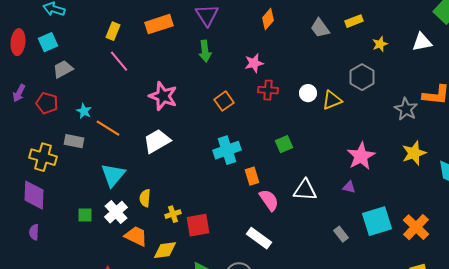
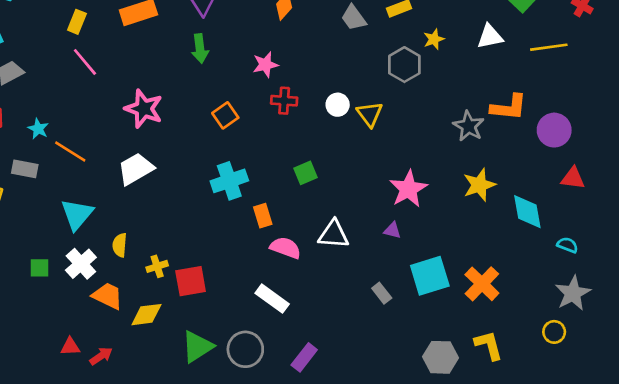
gray hexagon: (362, 77) -> (404, 65), moved
yellow triangle: (332, 100) -> (370, 114), turned -45
pink semicircle: (269, 200) -> (285, 248), turned -35

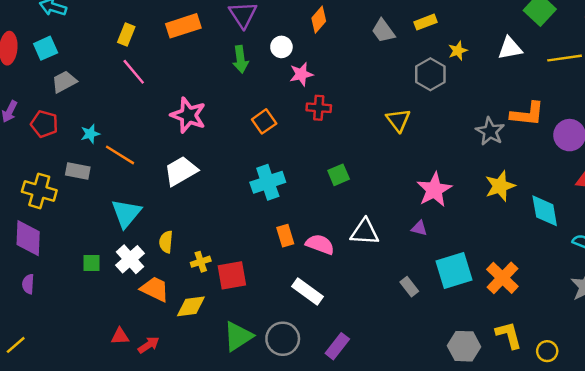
white circle: (338, 105) -> (281, 47), moved
cyan star: (38, 129) -> (90, 134), turned 30
orange rectangle: (263, 216) -> (285, 236), moved
yellow circle: (554, 332) -> (547, 351), moved

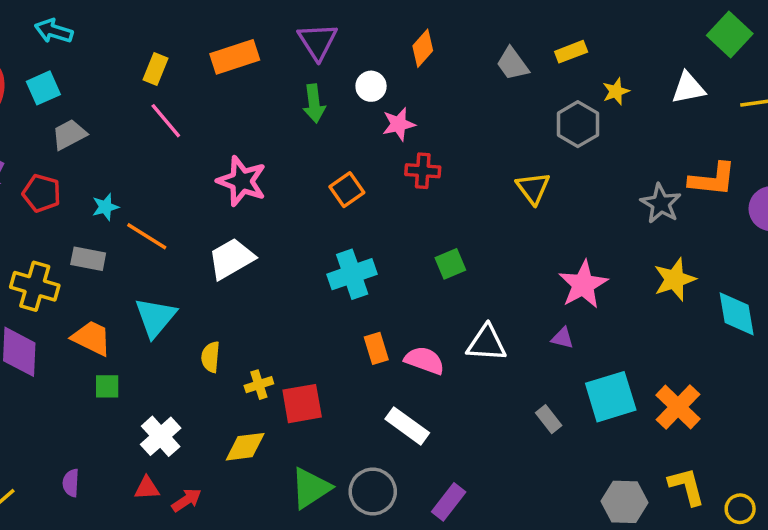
white cross: (130, 259) -> (161, 436), moved
purple semicircle: (28, 284) -> (71, 483), moved
orange trapezoid: (155, 289) -> (92, 338), moved

